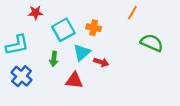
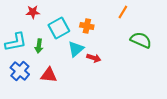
green arrow: (54, 59) -> (39, 46), moved
red triangle: (74, 80) -> (49, 75), moved

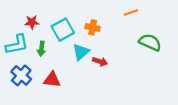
red star: (33, 12) -> (32, 22), moved
orange line: (123, 12) -> (131, 13), turned 40

